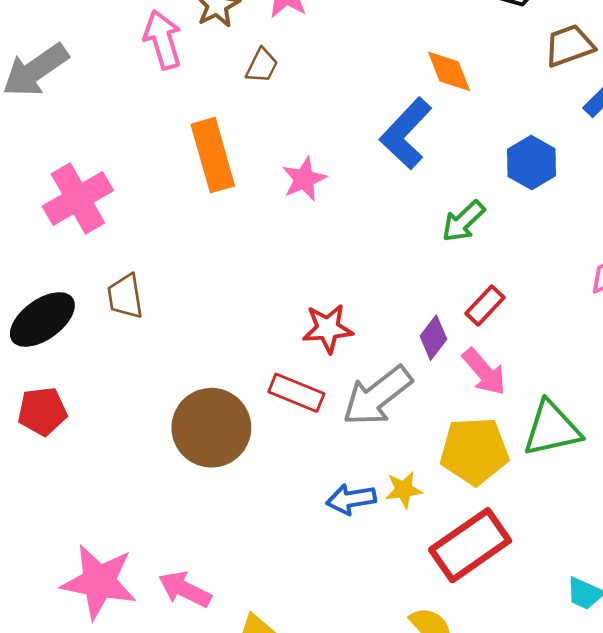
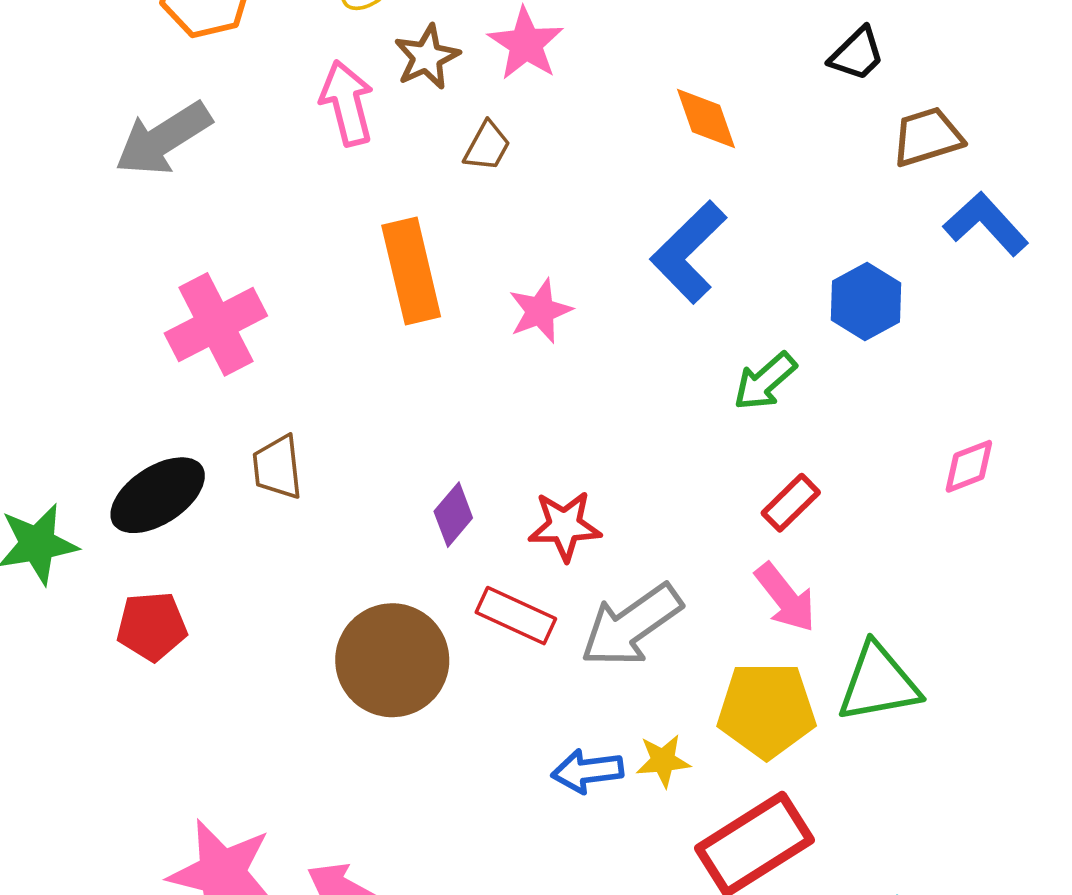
orange diamond: (449, 71) -> (706, 118), moved
purple diamond: (433, 338) -> (453, 515), moved

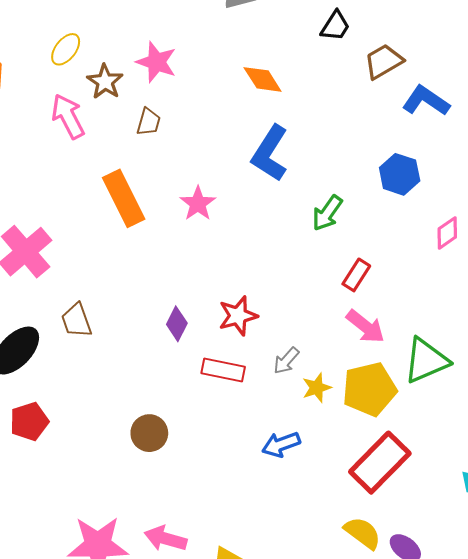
blue hexagon: (866, 301) -> (400, 174), moved
gray arrow: (631, 625) -> (286, 361), size x0.5
brown circle: (392, 660) -> (149, 433), moved, size x0.6
yellow star: (663, 761) -> (317, 388), moved

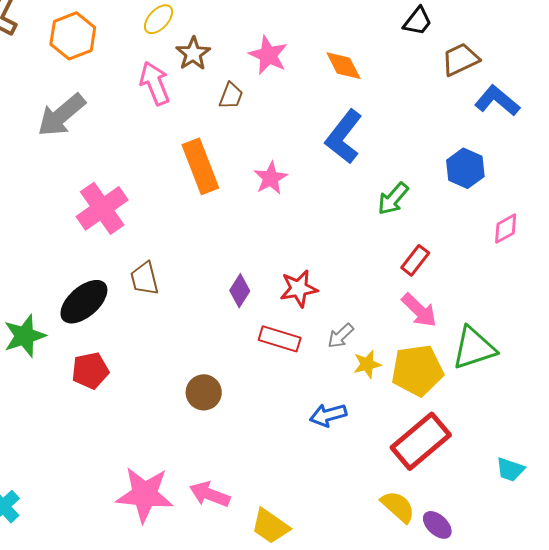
pink star: (156, 62) -> (268, 55), moved

